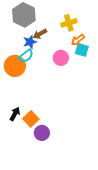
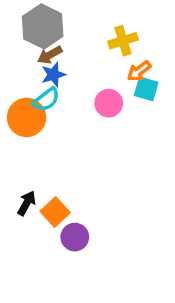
brown arrow: (40, 34) -> (50, 55), moved

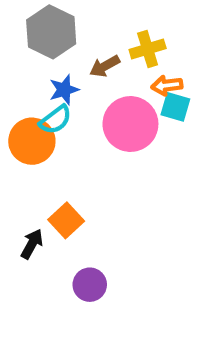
brown arrow: (50, 55) -> (105, 66), moved
orange arrow: (139, 71) -> (167, 85), turned 30
pink circle: (109, 103) -> (130, 124), size x1.6
orange square: (55, 212) -> (66, 220), moved

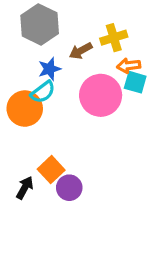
purple circle: (90, 285) -> (69, 188), moved

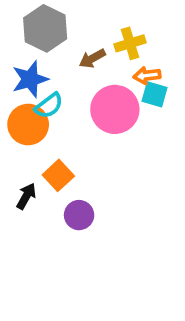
blue star: (49, 69) -> (30, 79), moved, size x1.4
orange square: (51, 170) -> (58, 175), moved
black arrow: (25, 188) -> (26, 196), moved

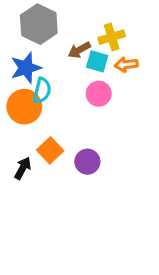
cyan square: (155, 94) -> (97, 61), moved
cyan semicircle: (49, 106) -> (42, 90), turned -40
pink circle: (115, 109) -> (99, 94), size x0.6
purple circle: (79, 215) -> (87, 162), moved

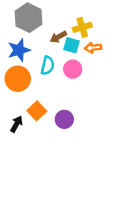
cyan semicircle: (42, 90) -> (48, 66), moved

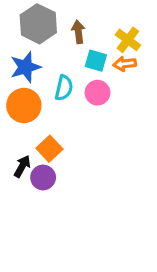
yellow cross: (82, 27) -> (128, 40), moved, turned -36
brown arrow: (58, 37) -> (78, 32), moved, turned 112
purple circle: (64, 119) -> (43, 177), moved

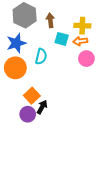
yellow cross: (128, 40) -> (82, 26), turned -35
pink circle: (97, 93) -> (86, 59), moved
black arrow: (22, 166) -> (42, 107), moved

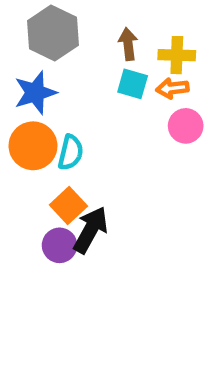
brown arrow: (50, 20) -> (128, 44), moved
cyan semicircle: (41, 56) -> (71, 152), moved
black arrow: (42, 107) -> (91, 230), size x1.5

